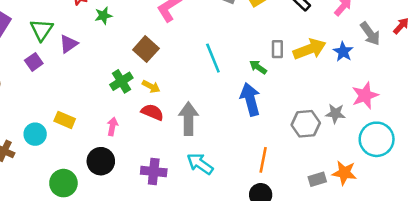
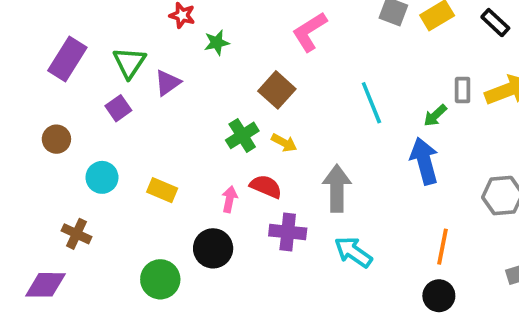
green arrow: (258, 67) -> (435, 115), turned -78
red semicircle: (152, 112) -> (266, 186), moved
cyan circle: (35, 134) -> (102, 177), moved
purple cross: (154, 171) -> (288, 232), moved

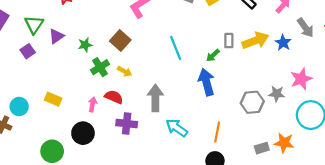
green star: (217, 43) -> (85, 45), moved
cyan circle: (102, 177) -> (19, 107), moved
cyan arrow: (353, 252) -> (177, 128), moved

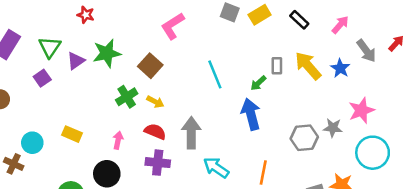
yellow arrow: (255, 41) -> (308, 66), turned -110
green star: (85, 45) -> (107, 53), moved, size x1.6
red semicircle: (114, 97) -> (155, 132), moved

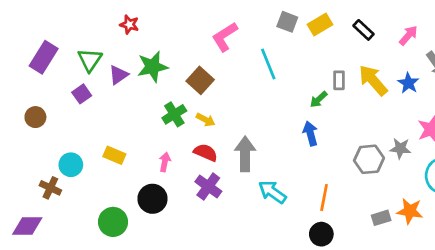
cyan line: (215, 74) -> (268, 64), moved
blue arrow: (251, 114) -> (310, 133), size x0.7
purple cross: (158, 163) -> (208, 187), turned 30

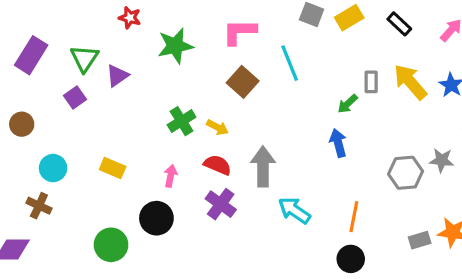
pink L-shape: (225, 37) -> (239, 32), turned 32
green star: (152, 67) -> (175, 46), moved
brown square: (200, 80) -> (243, 82), moved
cyan circle: (71, 165) -> (53, 168), moved

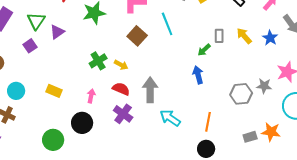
yellow arrow: (410, 82) -> (244, 36), size x0.7

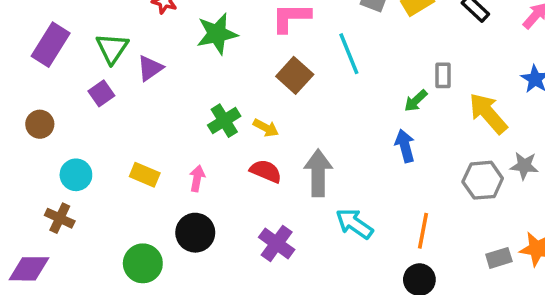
yellow arrow: (244, 36) -> (488, 113), moved, size x1.4
pink arrow: (91, 96) -> (197, 178), moved
purple cross: (123, 114) -> (277, 243), moved

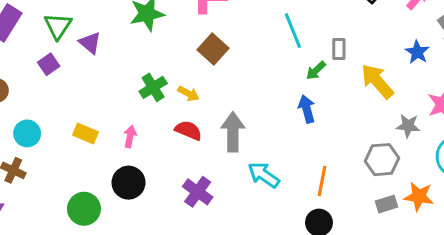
cyan line: (349, 54) -> (293, 31), moved
purple triangle: (150, 68) -> (90, 43), turned -45
gray hexagon: (483, 180) -> (382, 160), moved

